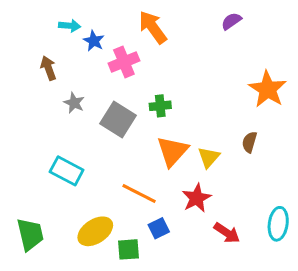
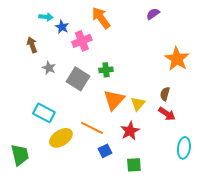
yellow ellipse: (95, 231) -> (61, 138), moved
red arrow: (227, 233) -> (167, 114), moved
green square: (129, 249) -> (134, 165), moved

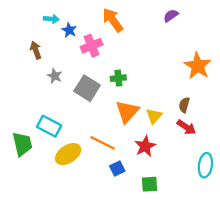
green trapezoid: (20, 155) -> (22, 144), moved

